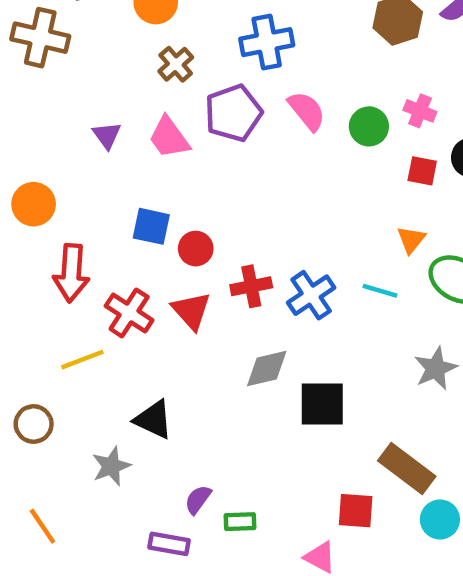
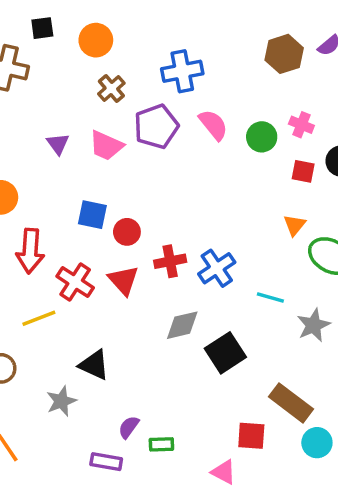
pink trapezoid: (169, 138) -> (106, 146), turned -30
cyan line: (380, 291) -> (270, 298), moved
black square: (322, 404) -> (225, 353), turned -33

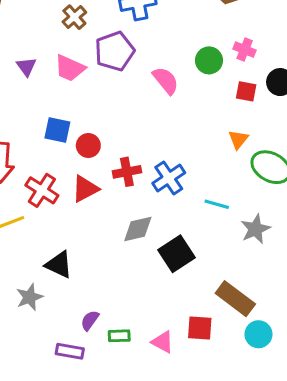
pink semicircle: (213, 125) -> (166, 81), moved
red triangle: (123, 280) -> (85, 189), turned 44
pink triangle: (224, 472) -> (163, 342), moved

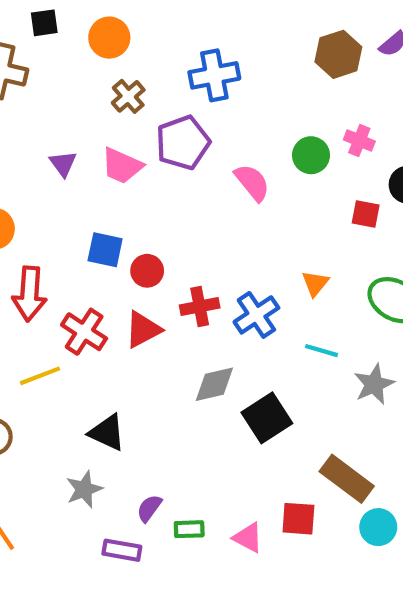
red square: (246, 91) -> (366, 214), moved
orange triangle: (238, 139) -> (315, 283), moved
gray star: (30, 297) -> (84, 489), moved

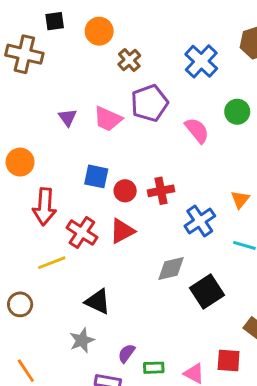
blue cross: (214, 75) -> (201, 61), moved, turned -36
brown cross: (128, 96) -> (129, 60), moved
red cross: (200, 306) -> (161, 191), moved

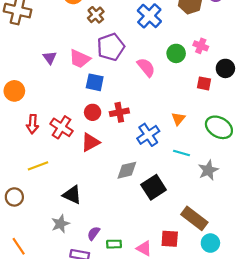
blue square: (96, 176) -> (95, 82), moved
red arrow: (45, 207) -> (33, 124), size x0.7
red cross: (82, 233) -> (61, 127), moved

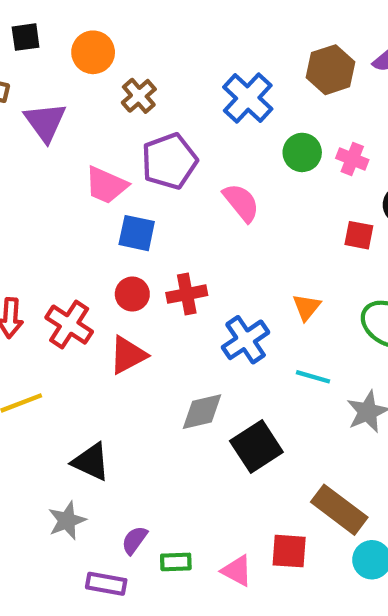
green circle: (176, 53) -> (302, 152), moved
purple triangle: (50, 58) -> (45, 122), moved, size x1.5

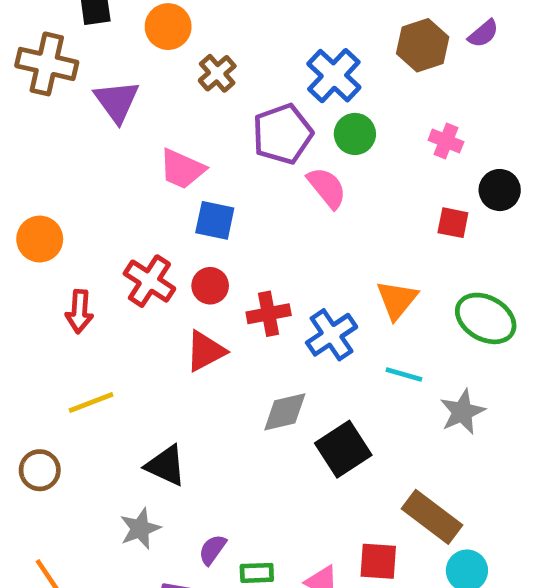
green circle: (302, 152) -> (355, 134), moved
purple pentagon: (169, 161) -> (283, 134), moved
red cross: (187, 294) -> (269, 314), moved
orange triangle: (307, 307) -> (397, 300), size x1.4
red cross: (69, 325) -> (149, 281), moved

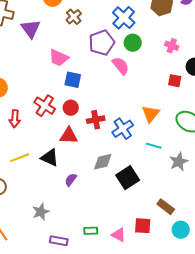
red triangle: (205, 351) -> (69, 136), turned 30
black triangle: (166, 466) -> (50, 158), moved
brown rectangle: (432, 517) -> (166, 207), size x0.7
purple semicircle: (212, 550) -> (71, 180), moved

